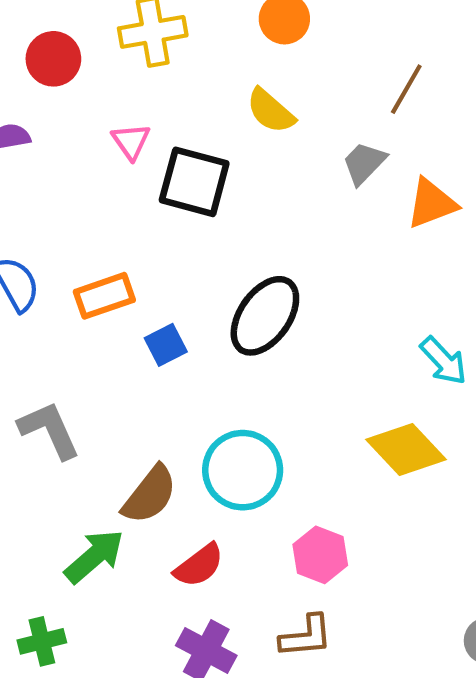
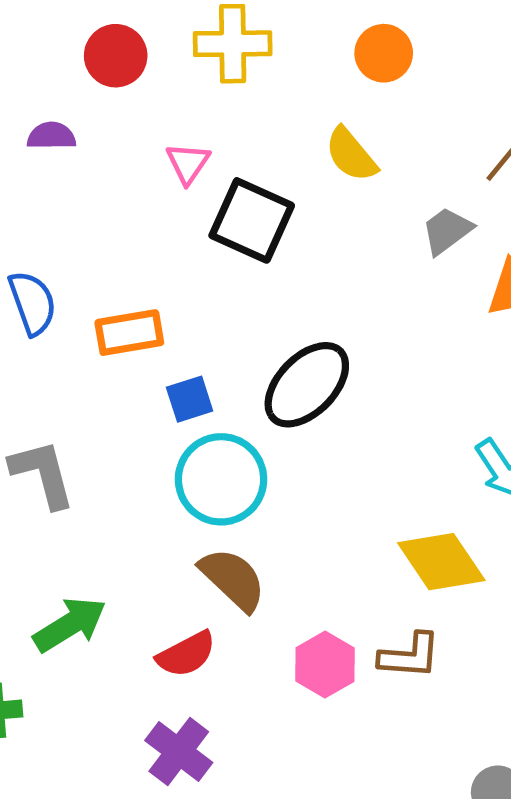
cyan circle: (243, 470) -> (221, 479), moved
brown semicircle: (150, 495) -> (233, 579), moved, turned -94
brown L-shape: (306, 636) -> (410, 656), moved

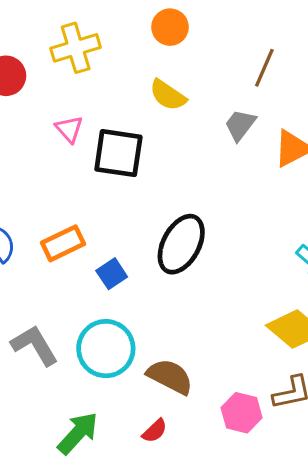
cyan circle: (221, 479) -> (106, 349), moved
red semicircle: (186, 654) -> (155, 431), size x0.7

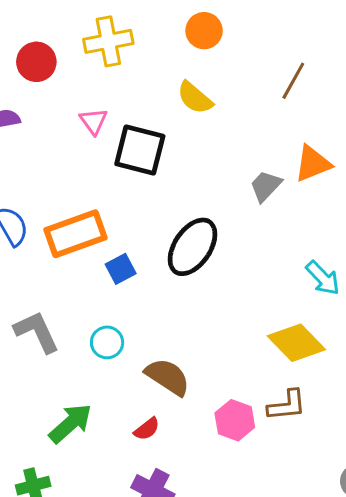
gray trapezoid: (240, 125) -> (266, 186), moved
orange rectangle: (63, 243) -> (76, 234), size x1.4
cyan circle: (106, 349) -> (107, 342), size x0.6

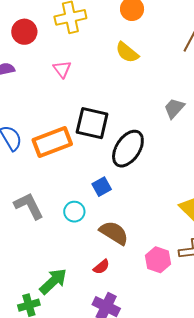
black square: (140, 150) -> (92, 123), moved
blue square: (121, 269) -> (102, 187), moved
green arrow: (70, 423) -> (53, 281), moved

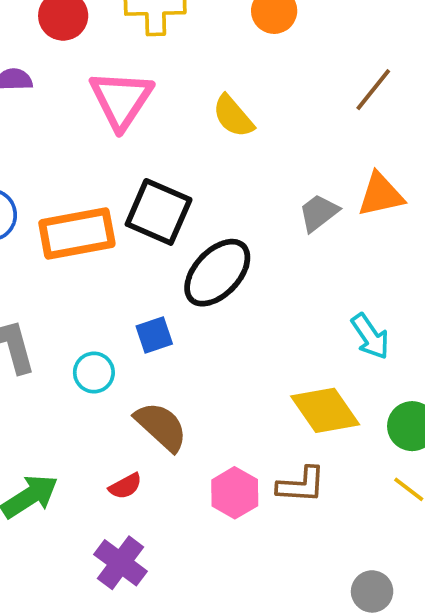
yellow semicircle: (127, 52) -> (233, 116), moved
pink triangle: (62, 69) -> (121, 100), size x1.8

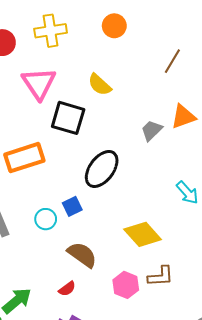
black square: (159, 212) -> (68, 118), moved
cyan circle: (94, 373) -> (46, 219), moved
yellow diamond: (325, 410) -> (143, 234), moved

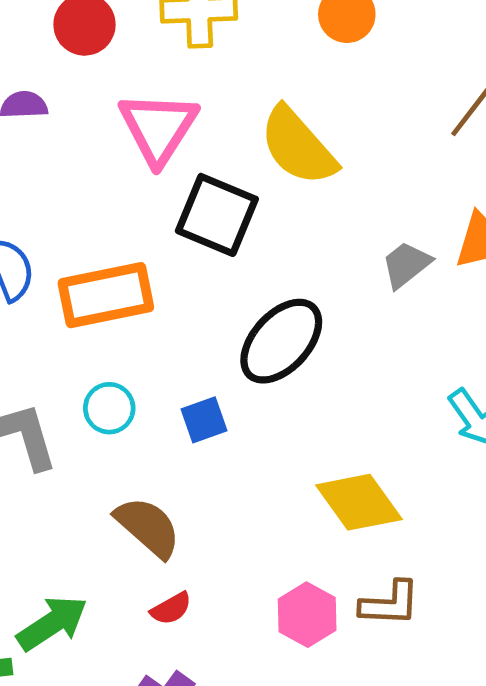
yellow semicircle: (100, 85) -> (298, 146), size x1.5
cyan circle: (46, 219) -> (109, 408), moved
brown semicircle: (82, 255) -> (148, 527), moved

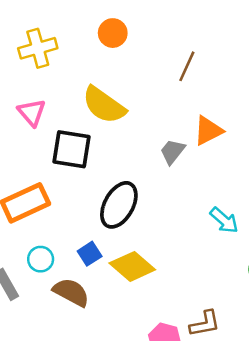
pink triangle: (158, 128) -> (32, 112), size x0.7
yellow diamond: (359, 502) -> (132, 266), moved
brown semicircle: (148, 527) -> (71, 292), moved

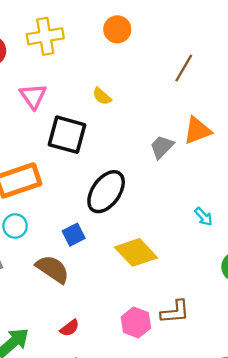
yellow semicircle: (104, 105) -> (102, 96), size x0.5
cyan arrow: (224, 220) -> (204, 217), size x0.7
cyan circle: (41, 259) -> (15, 226), moved
yellow diamond: (132, 266) -> (136, 252), moved

